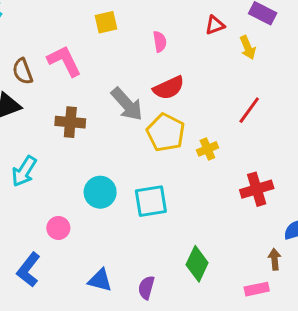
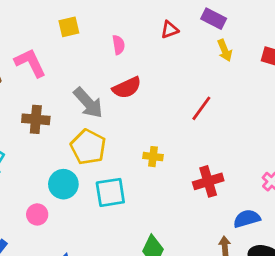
yellow arrow: (248, 48) -> (225, 50), moved
yellow pentagon: (166, 133) -> (88, 147), moved
yellow cross: (207, 149) -> (153, 157), moved, turned 30
pink circle: (58, 228) -> (37, 214), moved

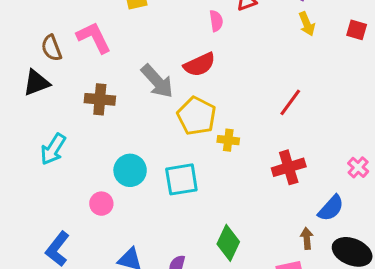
pink semicircle: (119, 45) -> (216, 21), moved
red line: (201, 108) -> (290, 102), moved
yellow pentagon: (88, 147) -> (197, 116), moved
blue semicircle: (247, 219) -> (331, 208), turned 148

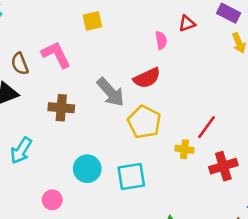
red line: (290, 102) -> (206, 127), moved
yellow cross: (228, 140) -> (184, 149), moved
pink circle: (101, 204) -> (52, 200), moved

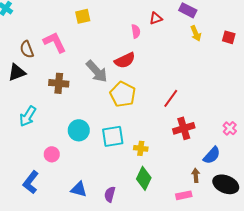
yellow cross: (184, 149) -> (141, 148), moved

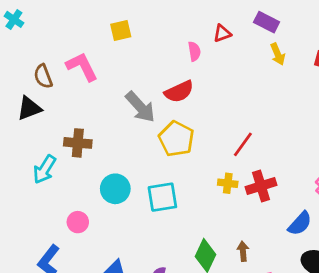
brown cross: (59, 83) -> (78, 143), moved
yellow cross: (141, 148) -> (228, 183), moved
brown arrow: (196, 175) -> (243, 251), moved

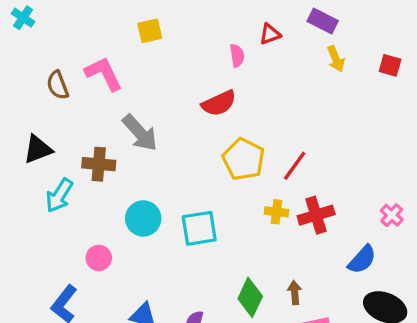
gray arrow: (140, 107) -> (140, 133), moved
black triangle: (29, 108) -> (38, 149), moved
yellow pentagon: (176, 139) -> (244, 159), moved

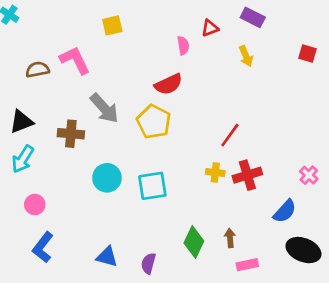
yellow arrow: (336, 59) -> (246, 56), moved
brown semicircle: (58, 85) -> (37, 70), turned 100
yellow pentagon: (244, 159) -> (154, 122), moved
cyan arrow: (59, 195) -> (23, 159), moved
pink circle: (99, 258) -> (35, 205), moved

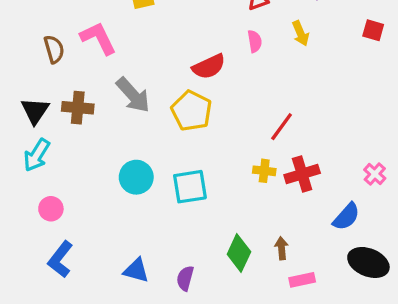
pink semicircle: (183, 45) -> (255, 41), moved
brown semicircle: (37, 70) -> (54, 49), turned 85
black triangle: (21, 122) -> (35, 111), turned -35
brown cross: (71, 134) -> (78, 108), moved

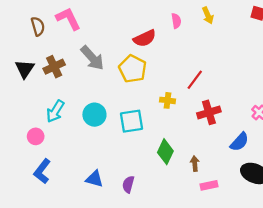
brown cross: (78, 108) -> (54, 67), turned -30
cyan arrow: (37, 155) -> (55, 111), moved
yellow cross: (264, 171) -> (167, 100), moved
green diamond: (239, 253) -> (165, 152), moved

